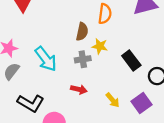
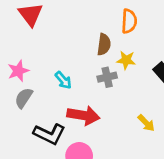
cyan arrow: (46, 59) -> (63, 80), size x0.6
red arrow: (79, 89) -> (83, 115), moved, size x1.6

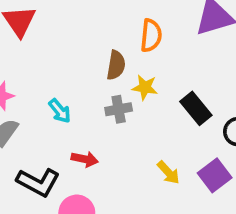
red arrow: (83, 115) -> (85, 159), size x0.6

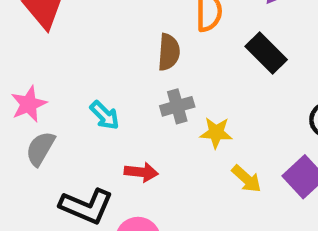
yellow star: (145, 87) -> (216, 133), moved
black rectangle: (196, 108) -> (266, 53), moved

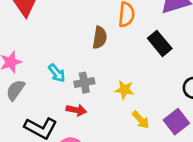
gray cross: (177, 106) -> (84, 83), moved

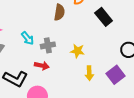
yellow arrow: (141, 120) -> (89, 73), turned 40

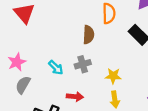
gray cross: (48, 45) -> (83, 64), moved
yellow arrow: (89, 73) -> (115, 99), moved

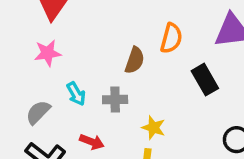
pink star: (17, 62) -> (48, 53), moved
gray semicircle: (23, 85) -> (38, 112), moved

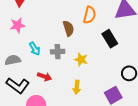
brown semicircle: (135, 60) -> (68, 28), turned -35
gray semicircle: (38, 112) -> (13, 60), turned 35
yellow star: (153, 128) -> (81, 59), moved

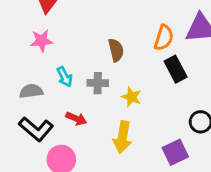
orange semicircle: (90, 15) -> (164, 38), moved
yellow arrow: (77, 87) -> (123, 137), size x1.5

